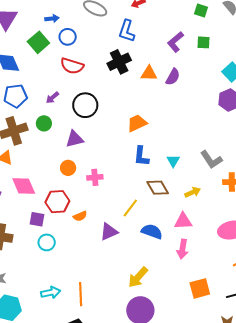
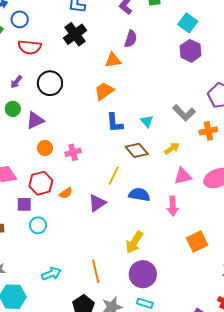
orange triangle: (149, 73) -> (113, 60), moved
purple triangle: (75, 139) -> (35, 120), moved
pink triangle: (183, 221) -> (183, 176), moved
orange line: (81, 294) -> (96, 271), moved

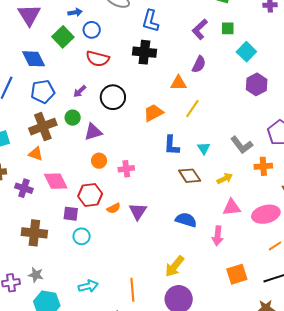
cyan square: (188, 23) -> (246, 52), moved
black cross: (75, 34) -> (144, 52), turned 35
orange trapezoid: (104, 91) -> (153, 113), moved
yellow line: (114, 176) -> (192, 109), moved
purple triangle: (97, 203) -> (138, 211), moved, turned -30

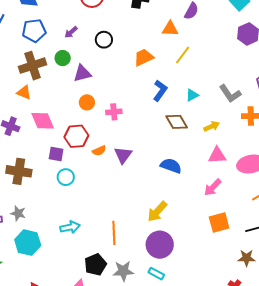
black circle: (113, 97) -> (104, 40), size x0.7
blue L-shape: (172, 145) -> (160, 91), turned -150
cyan triangle: (204, 148) -> (192, 95), turned 32
pink arrow: (218, 236) -> (213, 187), moved, turned 36

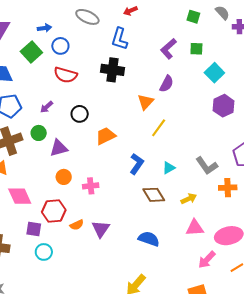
orange triangle: (170, 29) -> (146, 102), turned -48
orange trapezoid: (144, 57) -> (106, 136), moved
pink arrow: (213, 187) -> (207, 260), moved

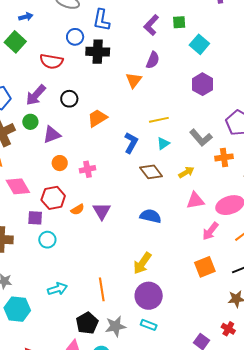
blue circle: (60, 46) -> (75, 37), moved
purple hexagon: (224, 106) -> (202, 84), moved
purple arrow: (47, 107) -> (36, 95), size x1.6
yellow line: (159, 128) -> (159, 120), moved, turned 48

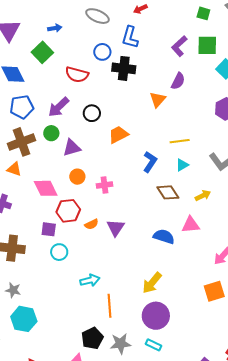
green square: (179, 22) -> (207, 45), size x1.5
pink diamond: (18, 186) -> (46, 188), moved
pink triangle: (195, 201) -> (191, 225), moved
cyan arrow: (57, 289) -> (90, 280), moved

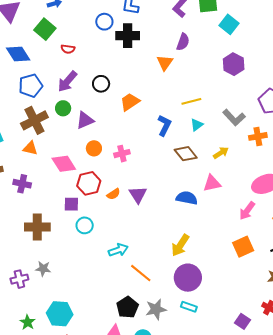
red semicircle: (77, 75) -> (68, 49), moved, size x0.6
orange line: (110, 306) -> (141, 273), turned -40
cyan hexagon: (24, 319) -> (60, 314), moved

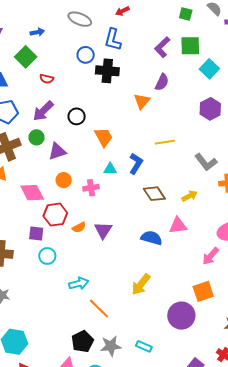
orange trapezoid: (130, 102) -> (104, 137), turned 90
cyan triangle: (197, 125) -> (110, 169), moved, turned 32
purple circle: (188, 278) -> (181, 316), moved

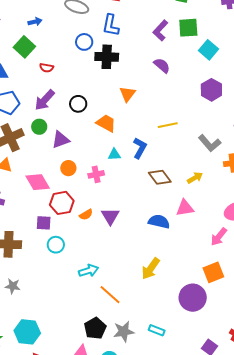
purple semicircle: (162, 82) -> (162, 65), turned -72
orange triangle: (142, 101) -> (127, 94), moved
orange trapezoid: (104, 137) -> (106, 123), turned -30

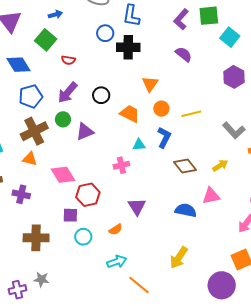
orange circle: (68, 168) -> (161, 109), moved
orange semicircle: (86, 215) -> (116, 229), moved

